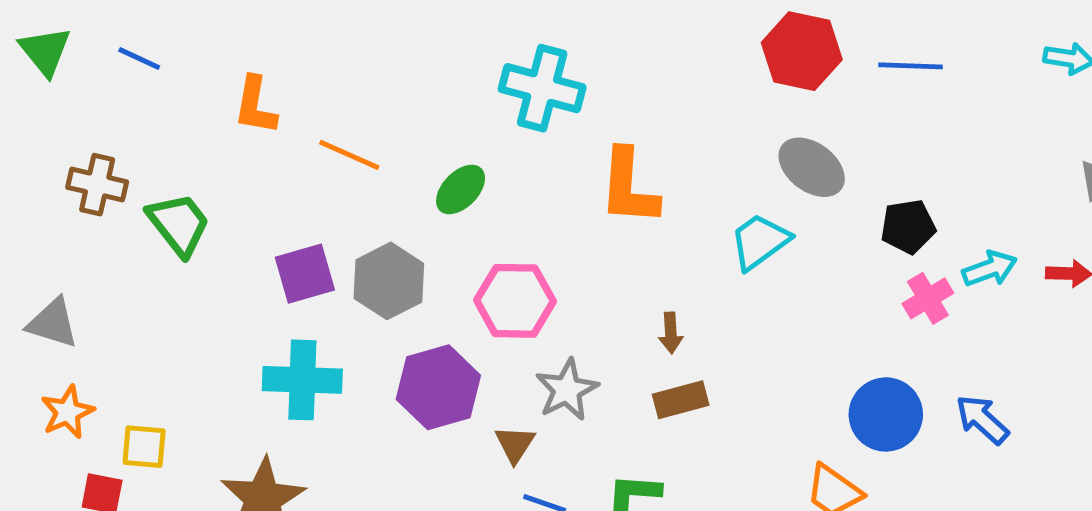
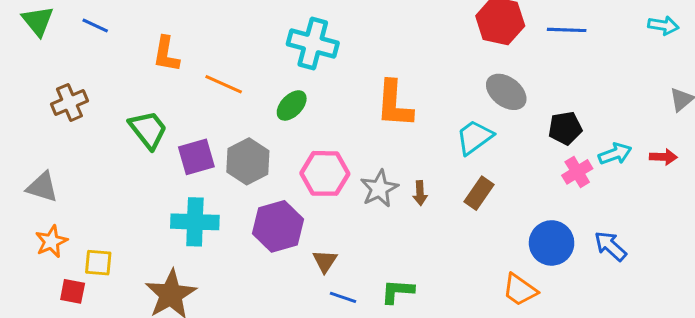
cyan cross: (542, 88) -> (313, 44), moved
brown cross: (97, 185) -> (70, 102), turned -36
green trapezoid: (179, 224) -> (148, 130), moved
gray star: (567, 390) -> (379, 189), moved
brown rectangle: (681, 400) -> (479, 193), moved, turned -40

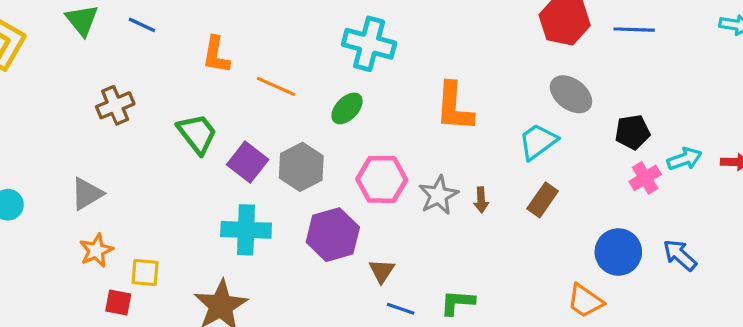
purple square: (196, 157) -> (248, 162), turned -36
gray triangle: (42, 187) -> (87, 194), turned -48

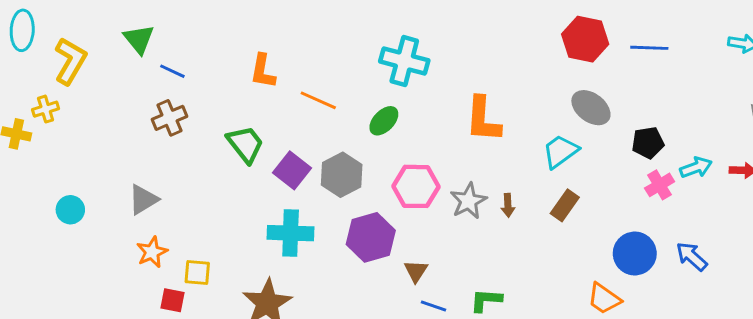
blue line: (142, 25) -> (172, 71), moved

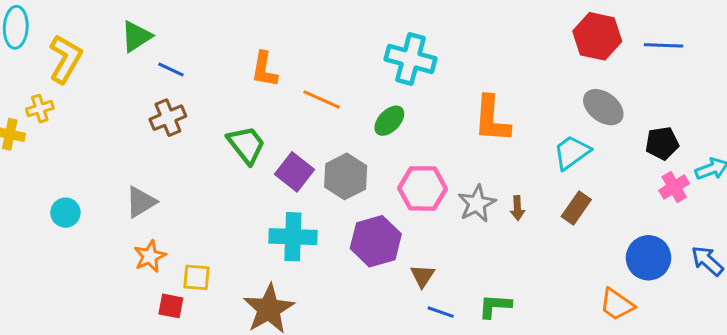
green triangle: (139, 39) -> (136, 36), turned 36

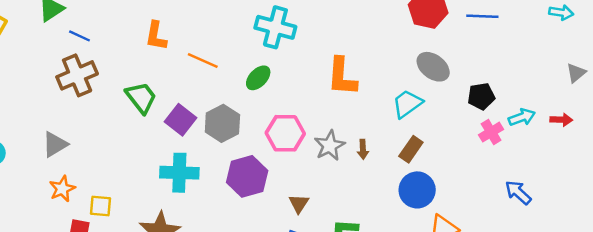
brown cross: (168, 118) -> (77, 75), size x1.4
blue circle: (649, 258) -> (417, 190), moved
brown triangle: (423, 276) -> (299, 204), moved

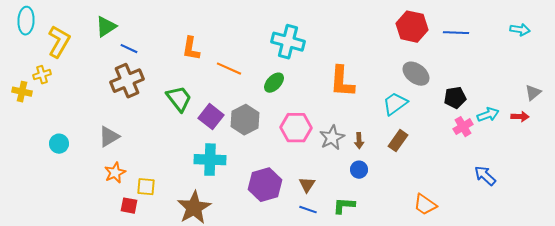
gray triangle: (576, 73) -> (533, 93), moved
purple hexagon: (247, 176) -> (265, 185), moved
blue circle: (417, 190) -> (359, 170), moved, size x0.6

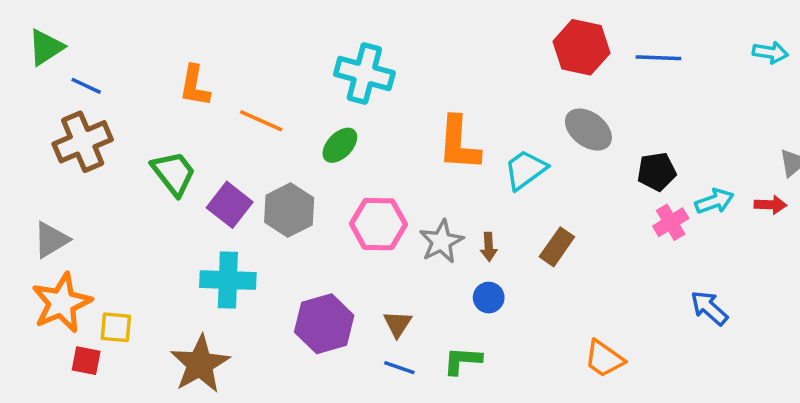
cyan trapezoid: (395, 104) -> (525, 170), moved
orange star: (115, 173) -> (62, 303), size x1.6

